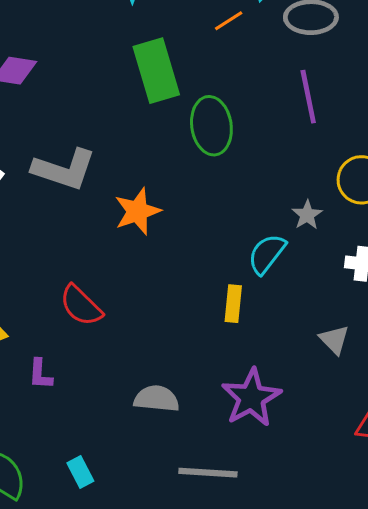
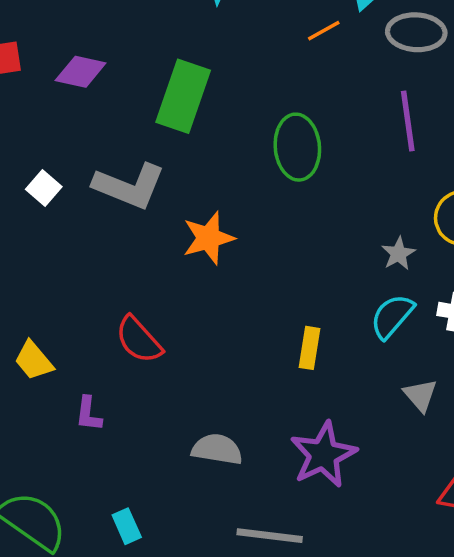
green rectangle: (156, 71) -> (183, 96), moved, turned 32
cyan semicircle: (267, 254) -> (392, 316), moved

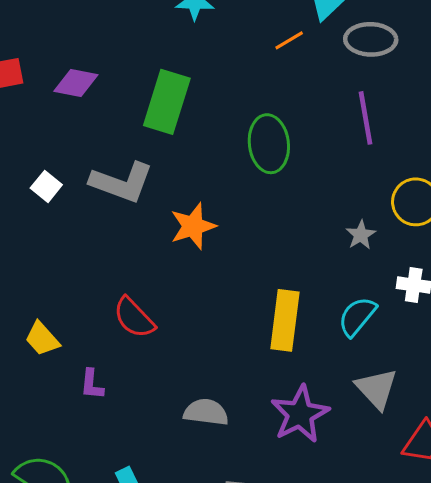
cyan semicircle: (392, 316) -> (357, 316), moved
yellow rectangle: (310, 348) -> (285, 320), size x1.6
gray triangle: (420, 395) -> (377, 389), moved, size x1.4

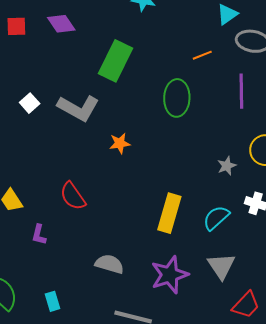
orange line: (289, 40) -> (202, 55), moved
purple diamond: (76, 83) -> (61, 24), moved, turned 36
orange star: (193, 226) -> (120, 143), size x0.7

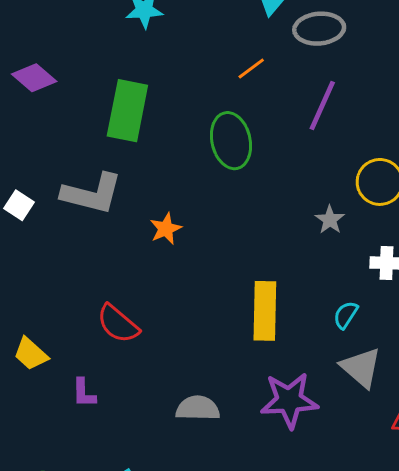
purple line: (241, 91) -> (322, 106), turned 40
cyan semicircle: (216, 218) -> (346, 315), moved, size x0.7
purple star: (170, 275) -> (289, 400), turned 30

